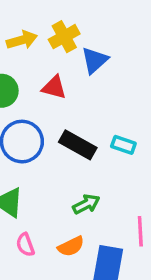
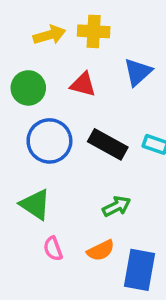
yellow cross: (64, 37) -> (94, 31), turned 32
blue triangle: (95, 60) -> (138, 72), moved

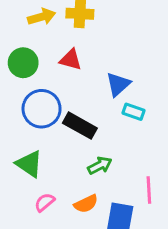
blue triangle: (138, 72) -> (118, 84), moved
black rectangle: (108, 144) -> (80, 126), moved
pink semicircle: (53, 249) -> (45, 202), turned 70

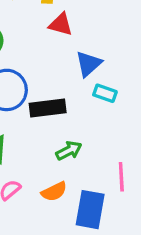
red triangle: (71, 60) -> (61, 24), moved
black rectangle: (80, 126) -> (48, 108), turned -36

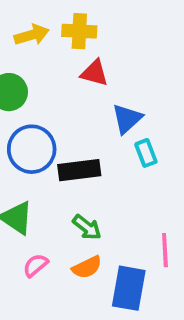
cyan rectangle: (105, 93) -> (146, 153), turned 50
green arrow: (69, 151) -> (87, 227), moved, turned 65

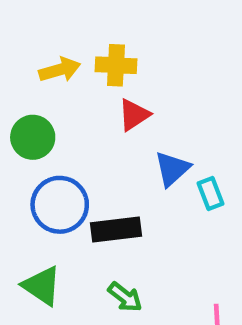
red triangle: (95, 73) -> (134, 115), turned -48
cyan rectangle: (146, 153) -> (210, 194), moved

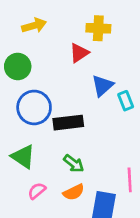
yellow cross: (116, 65) -> (98, 28), moved

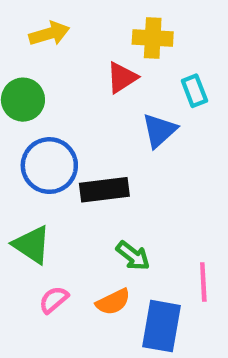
cyan rectangle: (126, 101) -> (194, 91), moved
green arrow: (74, 164) -> (133, 256), moved

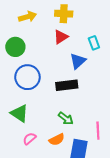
yellow cross: (153, 38) -> (64, 14), moved
black rectangle: (104, 190) -> (67, 85), moved

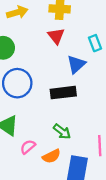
red triangle: (61, 37) -> (56, 36), turned -35
pink semicircle: (29, 139) -> (28, 147), moved

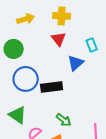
black rectangle: (63, 93) -> (52, 87), moved

